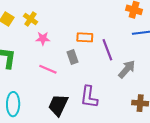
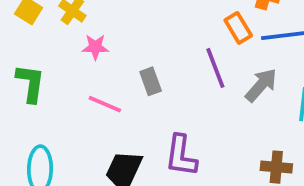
orange rectangle: (85, 37) -> (238, 28), moved, turned 56
gray arrow: (127, 69) -> (261, 85), moved

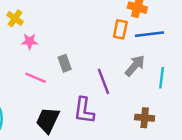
orange rectangle: (238, 28) -> (120, 29), turned 42
purple line: (215, 68) -> (103, 81), moved

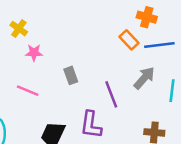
orange rectangle: (120, 29) -> (129, 40), turned -54
pink line: (36, 78) -> (28, 91), moved

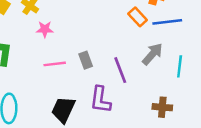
gray rectangle: (71, 75) -> (86, 60), moved
pink line: (28, 91) -> (55, 64), moved, turned -30

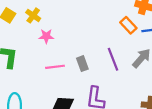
purple line: (120, 70) -> (113, 59), moved

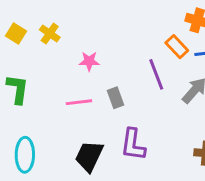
pink star: (46, 36) -> (89, 61), moved
purple line: (113, 59) -> (156, 74), moved

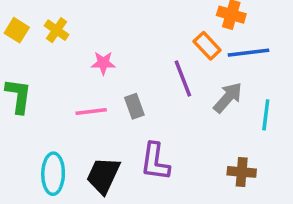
cyan ellipse: (25, 155) -> (53, 174), moved

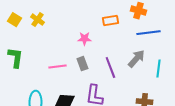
orange rectangle: (207, 46) -> (110, 21), moved, turned -56
pink star: (103, 63) -> (84, 39), moved
purple line: (183, 79) -> (110, 68), moved

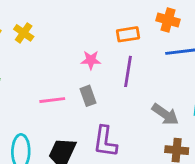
gray arrow: (136, 59) -> (165, 114), moved, turned 84
purple line: (110, 68) -> (128, 71), moved, turned 30

